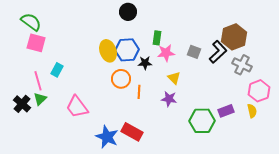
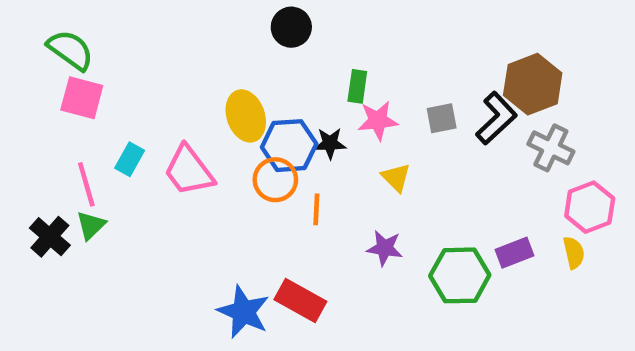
blue hexagon: (127, 50) -> (289, 146), moved
gray square: (194, 52) -> (442, 118), turned -32
purple star: (169, 99) -> (385, 248), moved
pink trapezoid: (77, 107) -> (189, 171), moved

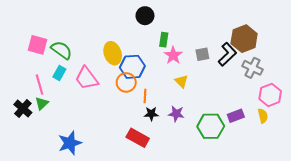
black circle: (291, 27) -> (145, 16), moved
green semicircle: (70, 50) -> (61, 50), moved
pink star: (378, 121) -> (173, 55), turned -30
black star: (330, 143) -> (151, 114), moved
blue star: (243, 312) -> (70, 143), moved, turned 30

